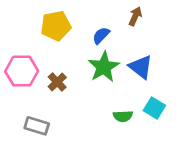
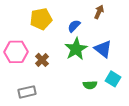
gray rectangle: (37, 126) -> (27, 92), turned -30

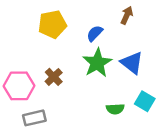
pink hexagon: (16, 52) -> (19, 86), moved

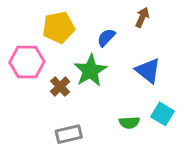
green star: (97, 63) -> (90, 71), moved
pink hexagon: (19, 86) -> (27, 62), moved
gray rectangle: (34, 118) -> (69, 134), moved

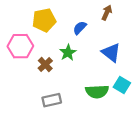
green star: (90, 71) -> (68, 53), size x0.7
green semicircle: (129, 123) -> (97, 92), size x1.5

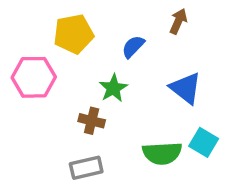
brown cross: (45, 64) -> (92, 121), moved, turned -32

